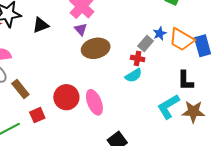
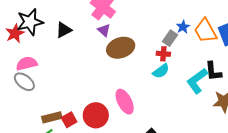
orange trapezoid: (182, 40) -> (205, 31), turned 36
brown rectangle: (20, 89) -> (52, 117), moved, turned -60
red circle: (66, 97) -> (96, 115), moved
cyan L-shape: (168, 107) -> (197, 81), moved

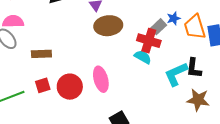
red cross: (163, 54) -> (149, 41), size x1.6
cyan semicircle: (161, 71) -> (143, 57), turned -126
brown rectangle: (52, 117) -> (41, 54), moved

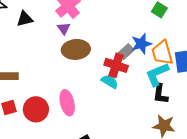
blue star: (174, 18) -> (141, 44), size x1.5
cyan L-shape: (176, 74) -> (157, 74), moved

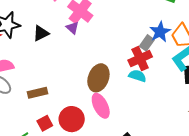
purple triangle: (64, 29) -> (72, 28), moved
brown ellipse: (76, 49) -> (98, 78), moved, turned -52
red cross: (116, 65) -> (140, 59), turned -30

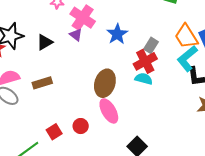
blue star: (160, 32) -> (117, 34), moved
brown rectangle: (37, 93) -> (42, 83), moved
red circle: (72, 119) -> (81, 126), size x0.6

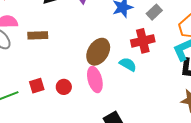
gray rectangle: (151, 45) -> (154, 12), moved
cyan semicircle: (144, 79) -> (128, 64), moved

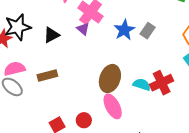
gray rectangle: (154, 12) -> (148, 31), moved
red cross: (143, 41) -> (162, 83), moved

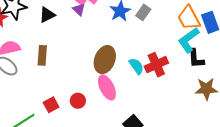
brown rectangle: (47, 76) -> (42, 55), turned -72
cyan semicircle: (142, 85) -> (136, 66), turned 36

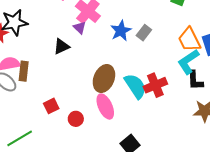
black triangle: (47, 15) -> (61, 46), moved
brown rectangle: (42, 55) -> (24, 71), moved
cyan semicircle: (136, 66) -> (135, 86), size x1.5
red square: (51, 105) -> (51, 106), moved

